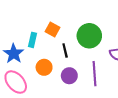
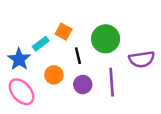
cyan rectangle: (33, 40) -> (41, 44), turned 40

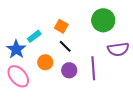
orange square: (64, 32) -> (61, 26), moved
green circle: (106, 39) -> (103, 20), moved
black line: (78, 56) -> (65, 46), turned -32

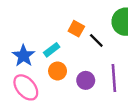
cyan rectangle: (34, 36) -> (52, 50), moved
black line: (65, 46) -> (96, 40), moved

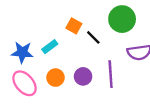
blue star: (23, 56) -> (22, 52), turned -30
orange circle: (58, 71) -> (55, 78), moved

